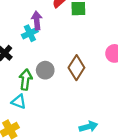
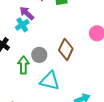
purple arrow: (37, 20) -> (27, 13), turned -35
cyan triangle: (19, 102) -> (50, 81), moved, size x1.5

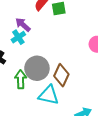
brown diamond: (66, 49) -> (61, 75), moved
gray circle: (39, 55) -> (37, 68), size x1.5

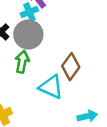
gray circle: (37, 68) -> (28, 34), moved

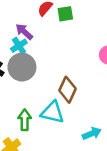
green arrow: (22, 62) -> (25, 120), moved

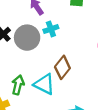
cyan cross: (19, 46) -> (51, 29), moved

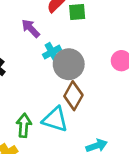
gray circle: (27, 38) -> (69, 64), moved

